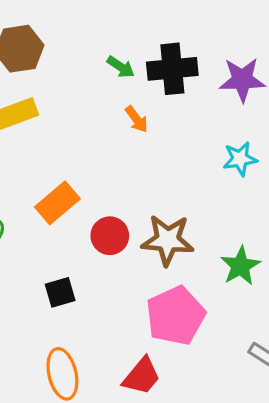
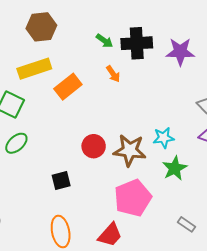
cyan star: (240, 159) -> (164, 138), moved
orange rectangle: (57, 203) -> (68, 87), moved

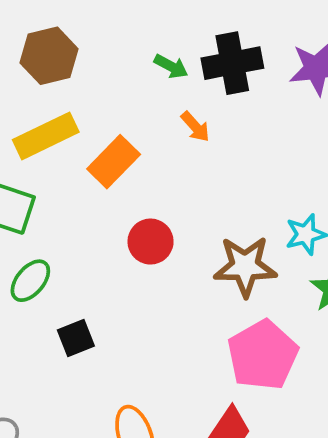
red circle: (94, 146) -> (151, 242), moved
black square: (61, 181) -> (76, 338), moved

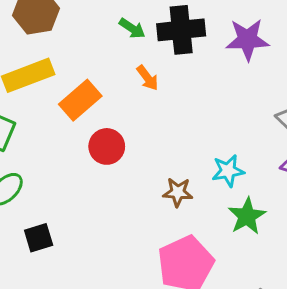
red circle: (151, 242) -> (107, 146), moved
brown star: (245, 266) -> (178, 192), size x0.6

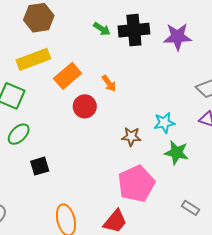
orange arrow: (148, 78) -> (109, 83), moved
green star: (247, 216) -> (177, 153), turned -30

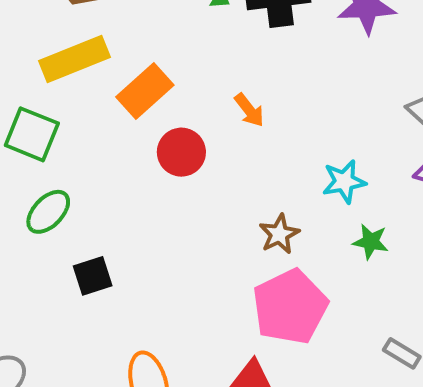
orange arrow: (109, 83) -> (249, 110), moved
brown star: (131, 137) -> (279, 234), moved, turned -30
green star: (177, 153) -> (371, 242), size x0.7

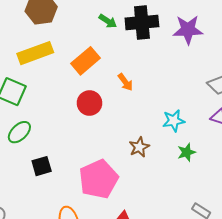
orange rectangle: (145, 91) -> (86, 61), moved
green star: (371, 242) -> (187, 152), turned -30
pink pentagon: (290, 307) -> (99, 179), moved

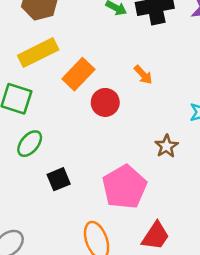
orange rectangle: (86, 61) -> (78, 74), moved

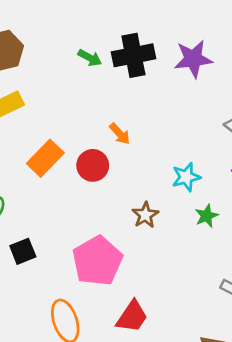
orange rectangle: (78, 74) -> (45, 158), moved
red circle: (105, 102) -> (93, 165), moved

